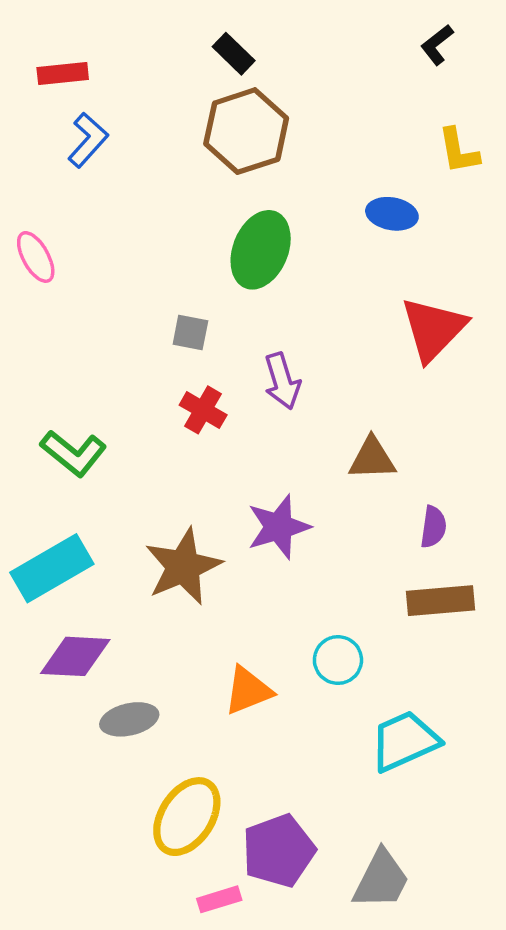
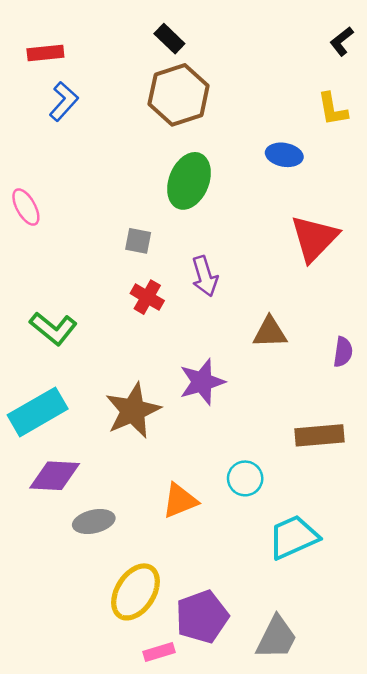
black L-shape: (437, 45) -> (342, 41), moved
pink ellipse: (36, 257) -> (26, 207), moved
purple semicircle: (433, 527) -> (343, 352), moved

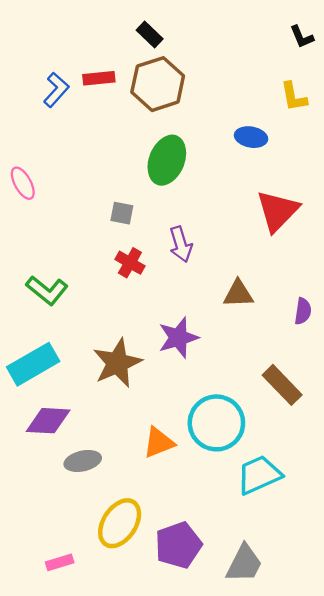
black L-shape: (342, 41) -> (302, 37), turned -75
red rectangle: (45, 53) -> (99, 78), moved
brown rectangle: (319, 435) -> (282, 385), turned 51
cyan circle: (245, 478) -> (216, 423), size x1.8
pink rectangle: (159, 652) -> (60, 562), moved

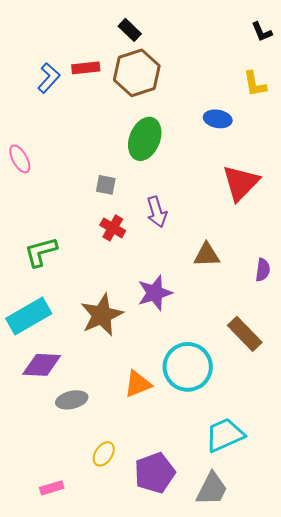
green L-shape: (47, 290) -> (41, 252), turned 126
cyan trapezoid: (259, 475) -> (225, 435), moved
yellow ellipse: (120, 523) -> (104, 454), size x0.6

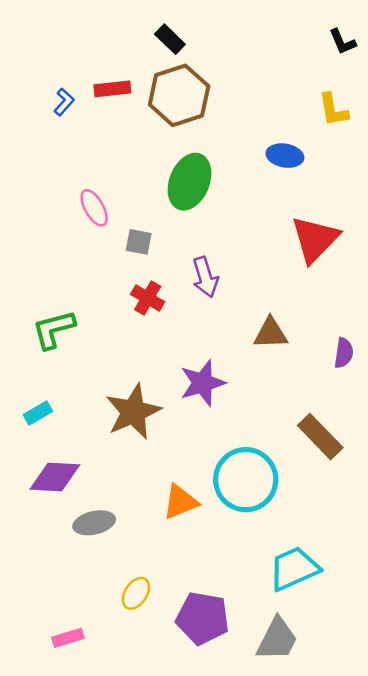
blue L-shape: (49, 78) -> (64, 102), size x0.7
pink ellipse: (20, 159) -> (94, 208), moved
cyan rectangle: (29, 316) -> (38, 413), size x0.5
purple pentagon: (155, 473) -> (203, 618), turned 30

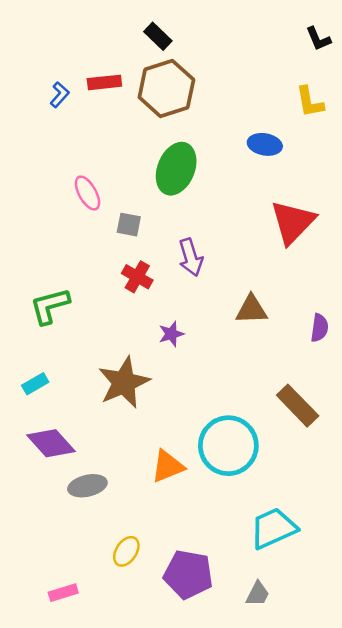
purple star: (203, 383) -> (171, 334), moved, size x0.6
purple diamond: (55, 477) -> (51, 443), turned 45
gray trapezoid: (277, 639) -> (258, 594), size x0.6

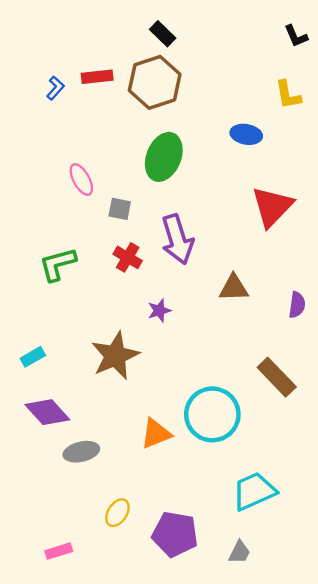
black rectangle: (158, 36) -> (163, 34), moved
purple arrow: (191, 257) -> (177, 239), size x1.4
green L-shape: (50, 306) -> (58, 264), moved

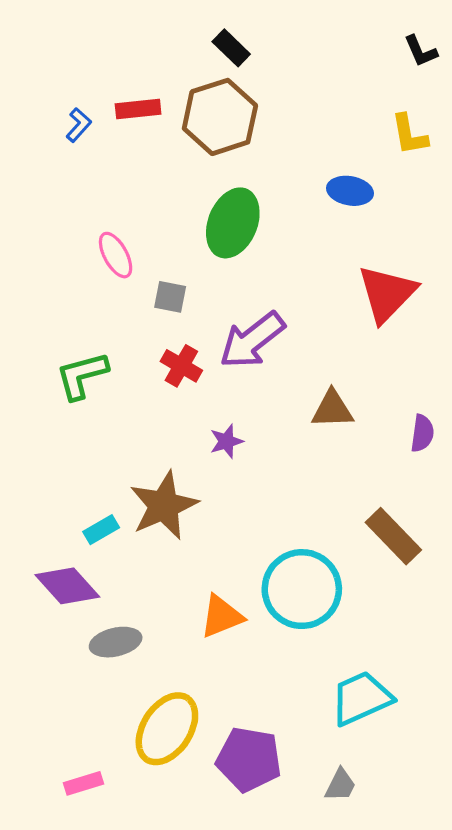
purple arrow: (177, 239) -> (252, 340), turned 69
cyan rectangle: (33, 357) -> (101, 530), moved
yellow ellipse: (117, 513) -> (167, 729), size x1.8

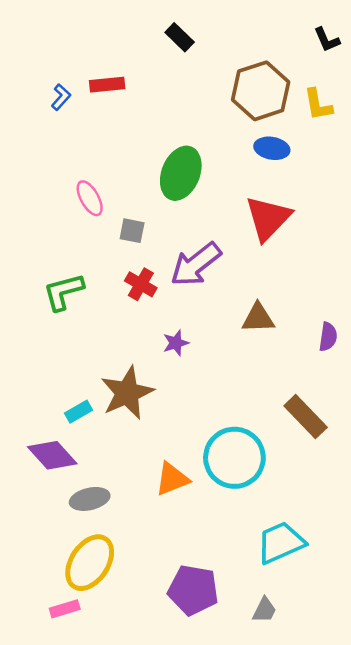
brown hexagon: (220, 117) -> (261, 91), moved
red triangle: (387, 294) -> (268, 218), moved
yellow ellipse: (167, 729) -> (90, 563), moved

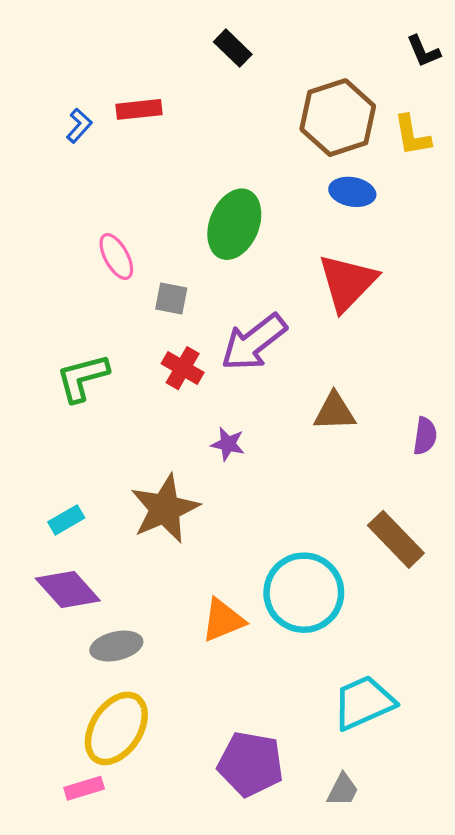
purple star: (176, 343) -> (228, 444), turned 30
cyan rectangle: (78, 412) -> (66, 520), moved

